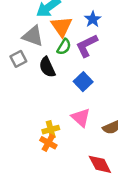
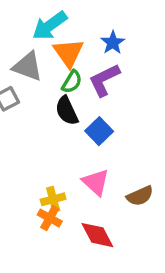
black semicircle: (47, 67) -> (67, 111), moved
red diamond: (100, 164) -> (97, 235), moved

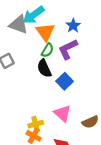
gray triangle: (28, 66) -> (19, 25), moved

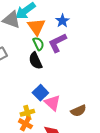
green semicircle: (47, 50) -> (38, 44), turned -56
blue square: (65, 81) -> (40, 93), moved

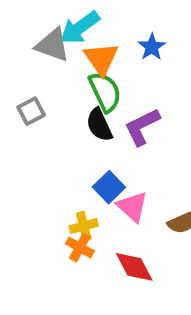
purple L-shape: (57, 43) -> (142, 127), moved
green semicircle: (38, 44) -> (105, 92), size x1.5

